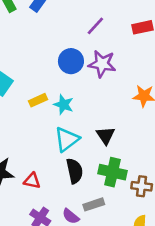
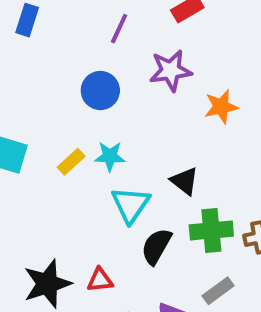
purple star: (102, 64) -> (171, 71), moved
black semicircle: (75, 171) -> (156, 246), turned -120
gray rectangle: (94, 204) -> (218, 291), moved

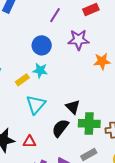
cyan star: (110, 156) -> (40, 70), moved
black triangle: (184, 181) -> (73, 107), moved
cyan triangle: (131, 205) -> (36, 105), moved

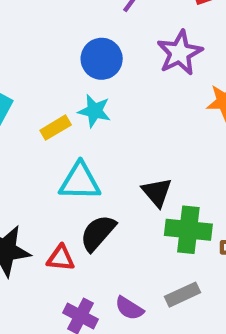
purple star: (79, 40) -> (180, 53), turned -30
cyan triangle: (36, 105) -> (80, 181), turned 45
black semicircle: (60, 128) -> (98, 233), moved

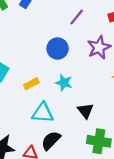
cyan star: (94, 111) -> (64, 83), moved
black triangle: (157, 192) -> (85, 111), moved

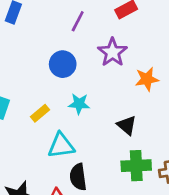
black triangle: (85, 111) -> (127, 125), moved
black semicircle: (51, 141) -> (78, 177), turned -40

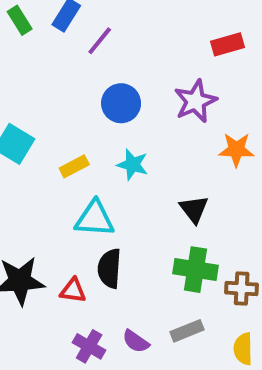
purple line: (78, 21) -> (100, 41), moved

